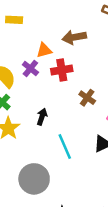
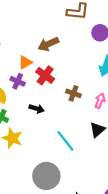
red cross: (62, 70) -> (45, 75), turned -30
black arrow: (42, 117) -> (37, 109), moved, turned 104

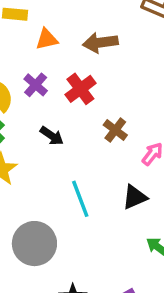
orange triangle: (25, 62) -> (47, 39), moved

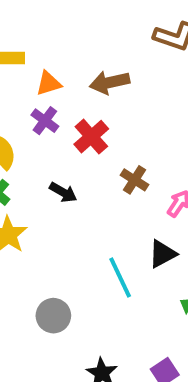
purple cross: (36, 85) -> (45, 121), moved
cyan line: (80, 199) -> (120, 277), moved
gray circle: (34, 244) -> (53, 316), size x0.7

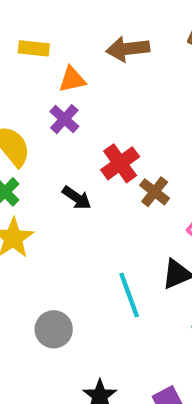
brown arrow: (110, 82) -> (128, 49), moved
red cross: (91, 137) -> (120, 163), moved

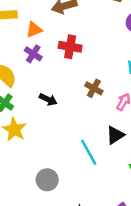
red cross: (120, 163) -> (70, 47), moved, turned -35

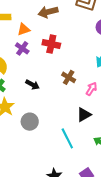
cyan line: (89, 152) -> (67, 138), moved
gray circle: (47, 180) -> (30, 122), moved

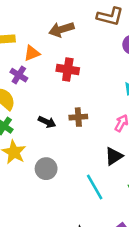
purple cross: (22, 48) -> (19, 75), moved
brown cross: (69, 77) -> (78, 117), moved, turned -32

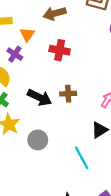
orange triangle: (32, 53) -> (27, 34), turned -35
black arrow: (47, 122) -> (40, 97), size x1.5

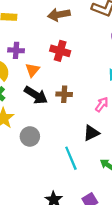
orange triangle: (27, 34) -> (32, 70), moved
purple cross: (15, 54) -> (16, 50), turned -35

